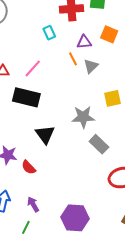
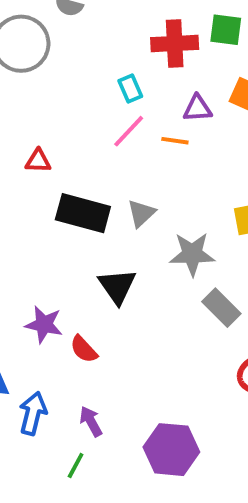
orange line: (73, 59) -> (175, 141), turned -56
gray triangle: (91, 66) -> (141, 213), moved
pink line: (33, 68) -> (129, 131), moved

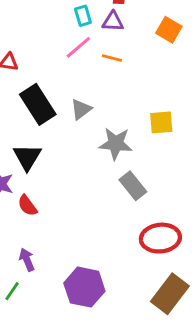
purple triangle: (198, 108) -> (113, 22), moved
black rectangle: (83, 213) -> (38, 104), turned 36
black triangle: (117, 286) -> (27, 157), moved

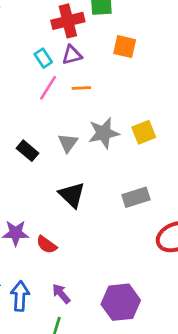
black rectangle: (38, 104) -> (27, 151), size x0.6
gray star: (116, 144) -> (104, 133), moved
black triangle: (27, 157) -> (72, 195), moved
gray rectangle: (133, 186) -> (136, 197), turned -52

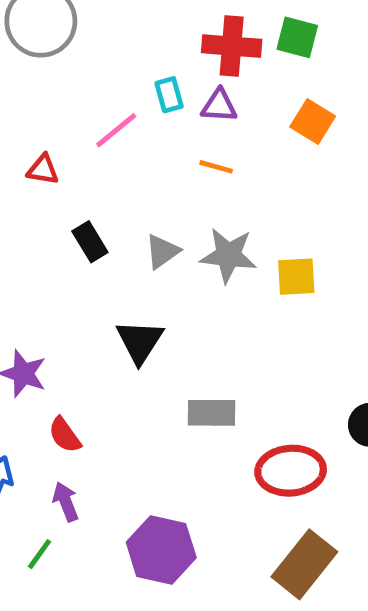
pink line: (48, 88) -> (116, 130), moved
gray rectangle: (136, 197) -> (212, 413), moved
red semicircle: (47, 245) -> (65, 435), moved

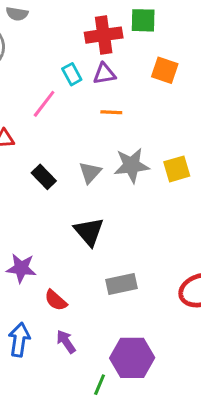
gray rectangle: (212, 413) -> (122, 284), moved
green line: (40, 554) -> (100, 385), moved

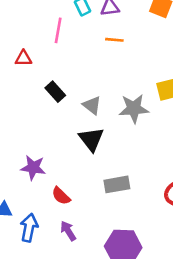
pink line: (44, 104) -> (58, 30), turned -30
gray star: (132, 165) -> (134, 109), moved
gray triangle: (90, 173) -> (92, 105), moved, turned -36

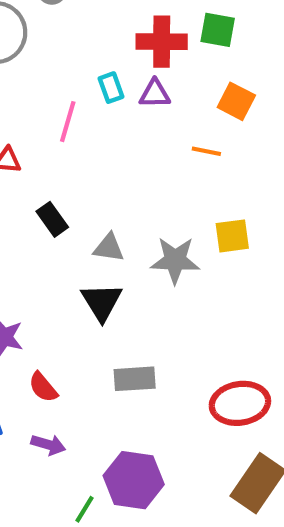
orange line: (114, 40) -> (206, 151), moved
gray triangle: (92, 105) -> (109, 248), turned -36
purple arrow: (68, 231) -> (48, 445), turned 132

